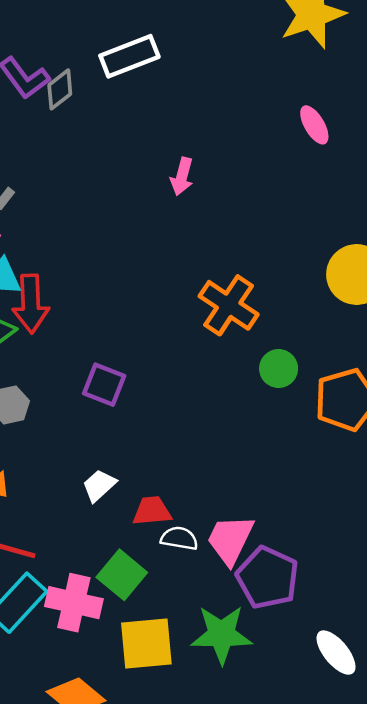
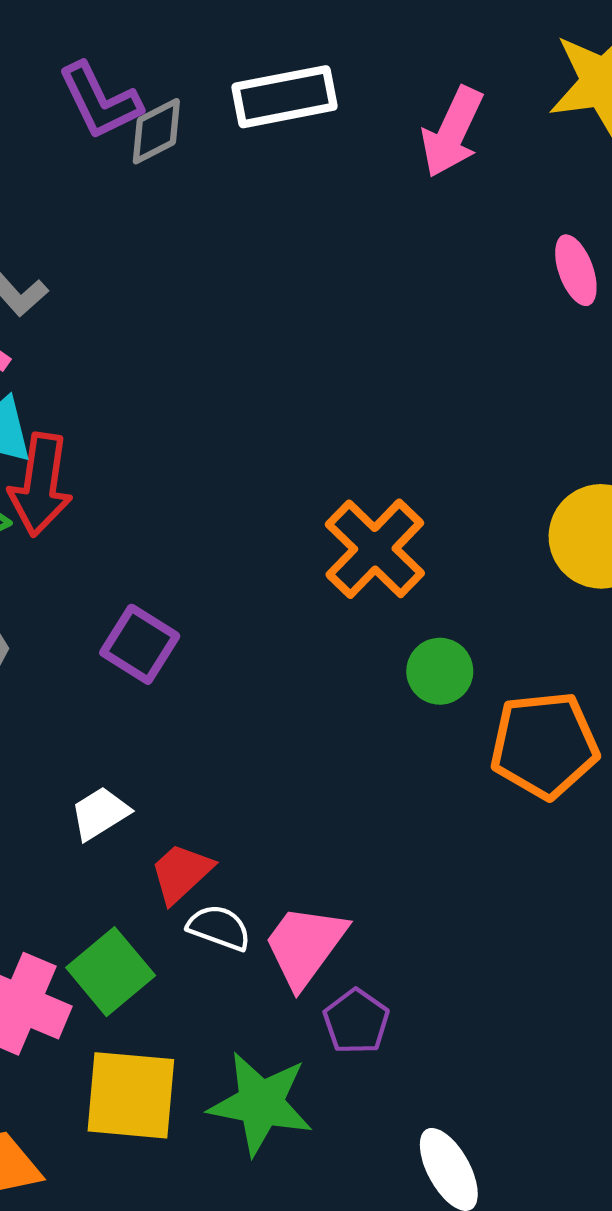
pink arrow: (182, 176) -> (452, 132), moved, size x1.4
red trapezoid: (152, 511) -> (181, 873), turned -48
purple pentagon: (268, 578) -> (356, 1021), size x0.6

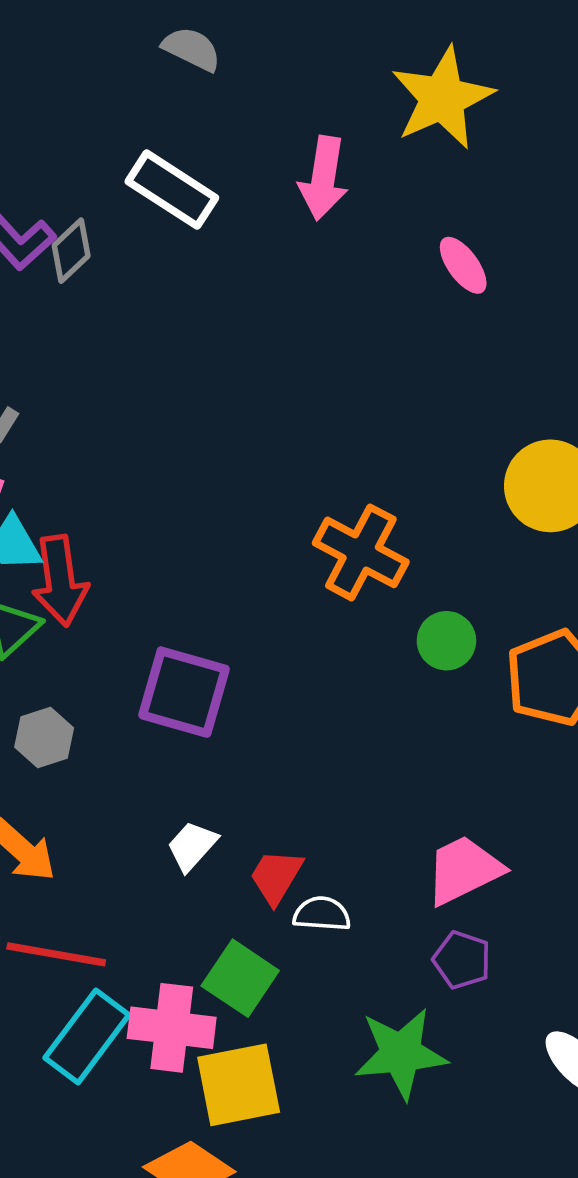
white rectangle: (284, 97) -> (172, 190), turned 60
purple square: (140, 644) -> (184, 692), size x1.4
pink trapezoid: (305, 946) -> (464, 870), moved, turned 44
yellow square: (131, 1095) -> (239, 1085), moved

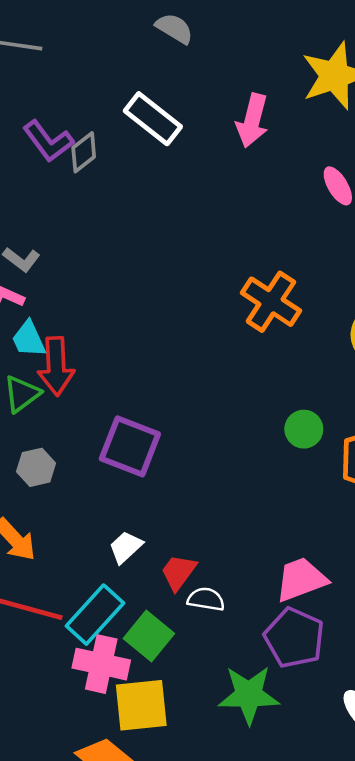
orange cross: (361, 552) -> (271, 302), moved
purple pentagon: (462, 960) -> (294, 638), size x1.6
cyan rectangle: (87, 1036) -> (95, 615), moved

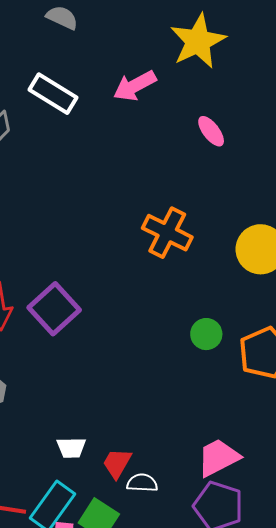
pink arrow: (252, 121) -> (135, 86), turned 54
purple square: (130, 446) -> (54, 309), moved, turned 33
white trapezoid: (126, 547) -> (71, 448), turned -132

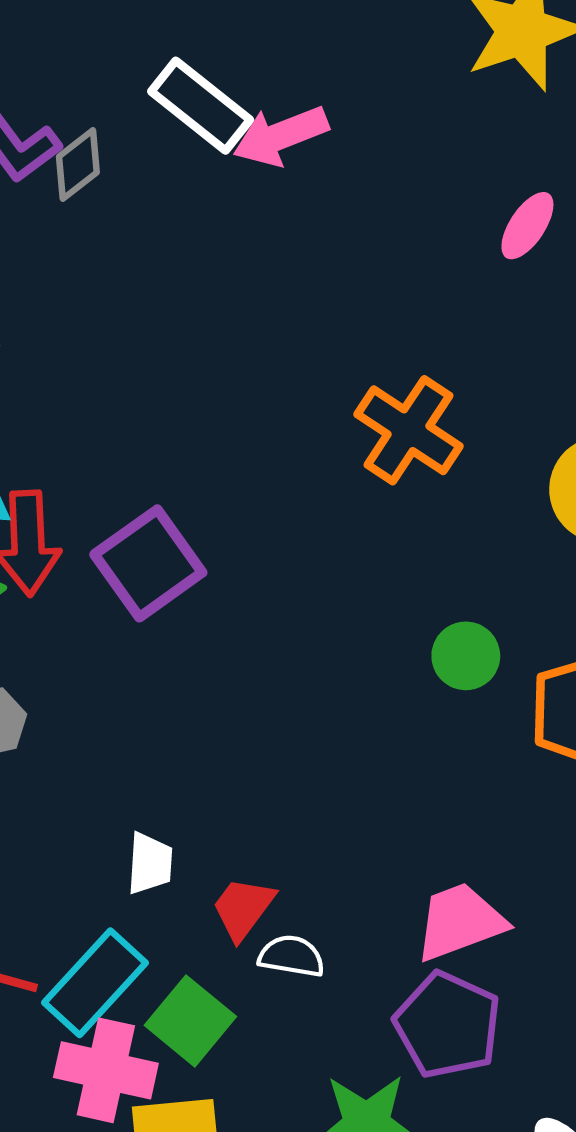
pink arrow: (135, 86) -> (281, 136), moved
pink ellipse: (211, 131) -> (527, 226), turned 64
white trapezoid: (71, 448) -> (150, 863), turned -92

